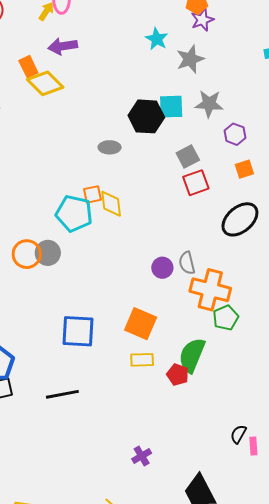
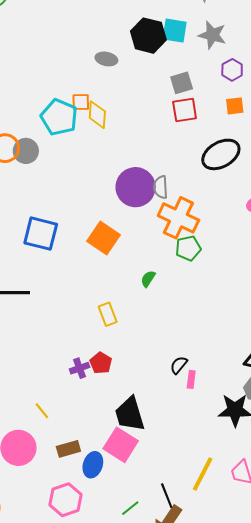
purple circle: (162, 268) -> (136, 187), size x1.8
green semicircle: (192, 355) -> (148, 279), size x0.5
yellow rectangle: (142, 360) -> (108, 314), moved, turned 60
red pentagon: (178, 375) -> (101, 363), moved

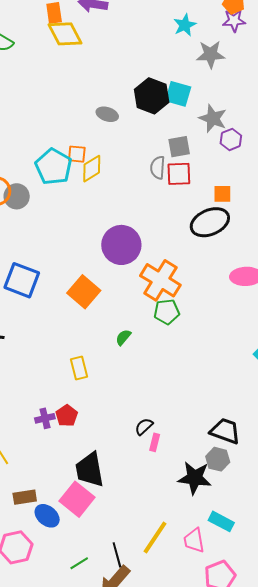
gray star: (212, 35) -> (213, 118), moved
orange square: (235, 106) -> (222, 194), moved
yellow diamond: (97, 115) -> (92, 169), turned 48
gray semicircle: (161, 187) -> (158, 168), moved
blue ellipse: (93, 465) -> (47, 516), turned -75

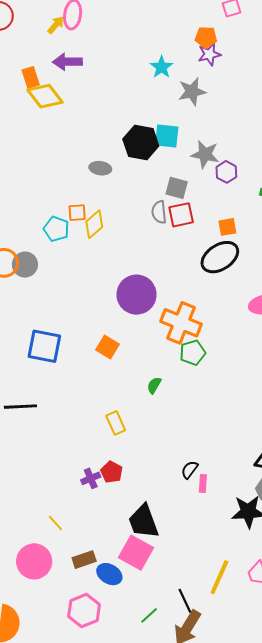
gray square: (179, 147) -> (177, 188), turned 35
cyan pentagon: (54, 167) -> (56, 229), size x0.7
orange square: (84, 292) -> (107, 347), size x0.7

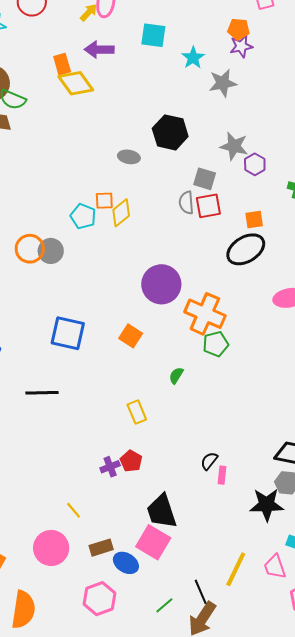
cyan square: (167, 136) -> (153, 35), moved

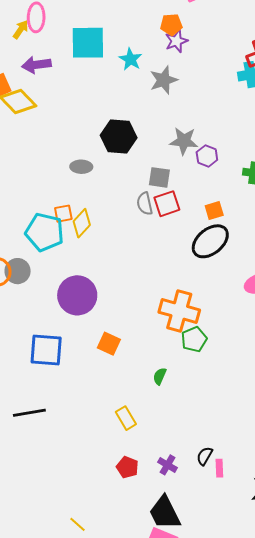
cyan square: (153, 35) -> (88, 43), size x1.4
cyan pentagon: (83, 216) -> (45, 232), size x1.5
purple circle: (161, 284) -> (77, 295), moved
purple cross: (110, 467) -> (167, 465), moved, turned -30

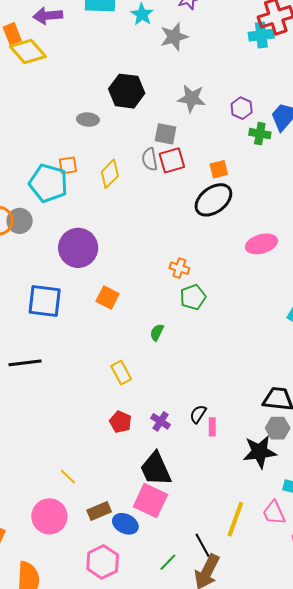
purple hexagon: (207, 156) -> (242, 108), moved
yellow diamond: (82, 223) -> (110, 174), moved
orange cross: (179, 311) -> (179, 268), size x0.5

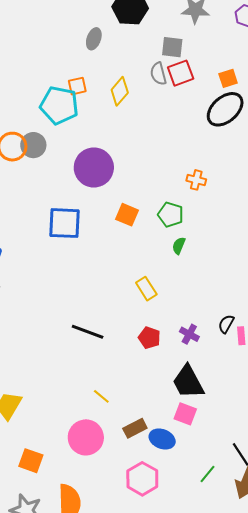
gray ellipse: (88, 120) -> (94, 39), turned -70
green pentagon: (193, 297) -> (171, 215), moved, turned -30
black line: (25, 363) -> (88, 332), moved, turned 32
pink square: (150, 501) -> (185, 414), size x0.7

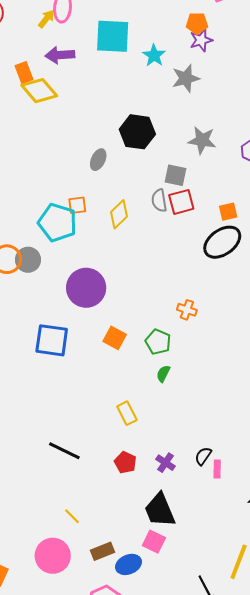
blue ellipse: (162, 439) -> (129, 564), turned -50

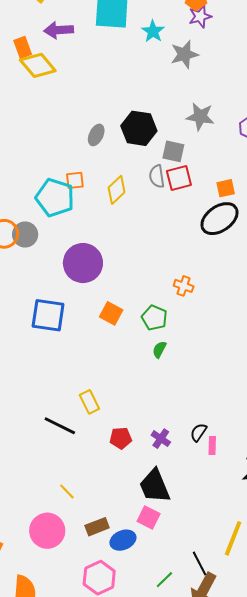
black hexagon: (137, 132) -> (139, 128), moved
yellow rectangle: (127, 413) -> (89, 402), moved
red pentagon: (125, 462) -> (121, 438), turned -30

